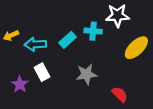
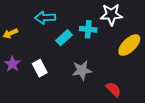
cyan arrow: (35, 44) -> (45, 18), moved
purple star: (20, 84) -> (12, 64), moved

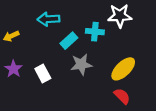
yellow ellipse: (129, 45) -> (123, 69), moved
gray star: (82, 70) -> (81, 64), moved

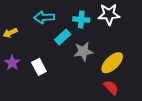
cyan cross: (95, 32) -> (81, 19), moved
gray star: (81, 64) -> (83, 51), moved

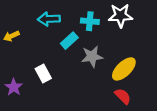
purple star: (12, 63) -> (14, 87), moved

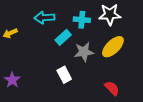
yellow ellipse: (124, 69) -> (113, 47), moved
white rectangle: (43, 74) -> (64, 75), moved

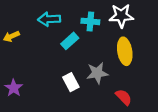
yellow ellipse: (113, 47) -> (125, 51), turned -55
gray star: (84, 52) -> (97, 73), moved

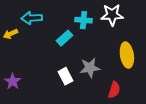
cyan arrow: (49, 19) -> (32, 18), moved
yellow ellipse: (125, 51) -> (127, 55), moved
red semicircle: (124, 97) -> (114, 90), turned 63

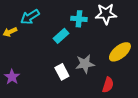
cyan arrow: (32, 18) -> (30, 17), turned -30
yellow ellipse: (127, 55) -> (120, 52), turned 60

